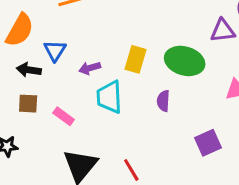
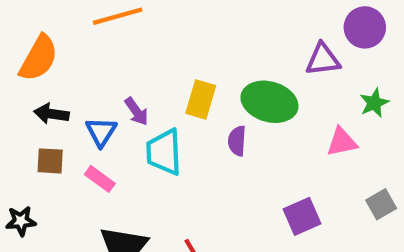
blue triangle: (55, 51) -> (101, 132), moved
purple arrow: (90, 68) -> (136, 111), turned -110
purple semicircle: (163, 101) -> (237, 141), moved

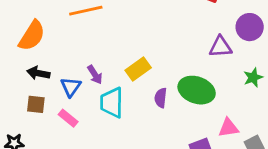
yellow rectangle: (201, 99) -> (138, 69), turned 35
green ellipse: (269, 102) -> (197, 90), moved
pink triangle: (342, 142) -> (228, 128), moved

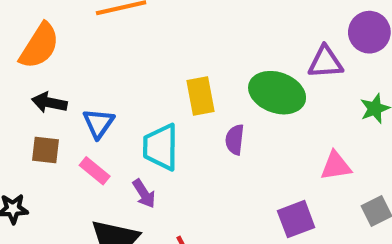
yellow rectangle: (138, 69) -> (200, 96), turned -65
purple arrow: (95, 75) -> (144, 194), moved
green ellipse: (197, 90) -> (277, 93), moved
pink triangle: (228, 128) -> (336, 166), moved

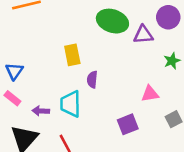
green ellipse: (277, 93) -> (112, 21), moved
cyan trapezoid: (161, 147) -> (70, 104), moved
purple arrow: (144, 194) -> (41, 111), turned 126

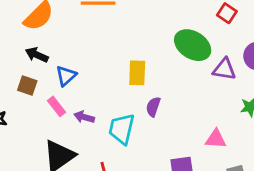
purple arrow: (41, 111) -> (84, 117), moved

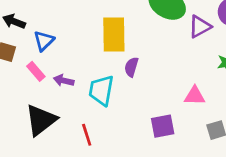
purple triangle: (224, 69) -> (200, 27), turned -35
yellow rectangle: (137, 73) -> (114, 34), size x1.4

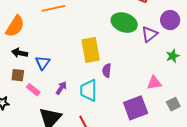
pink rectangle: (36, 71) -> (33, 90), moved
purple arrow: (64, 80) -> (61, 88), turned 120
purple square: (163, 126) -> (136, 108), size x1.4

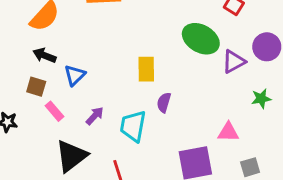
yellow rectangle: (91, 50) -> (146, 69), size x0.7

